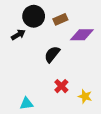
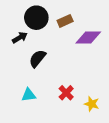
black semicircle: (52, 54) -> (37, 59), moved
cyan triangle: (26, 104) -> (29, 95), moved

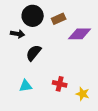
black arrow: (20, 38) -> (18, 34), turned 40
red cross: (66, 93) -> (60, 84), turned -32

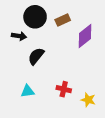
purple diamond: (80, 34) -> (85, 36), turned -40

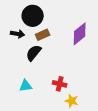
brown rectangle: (63, 20) -> (43, 35), moved
yellow star: (88, 100) -> (72, 101), moved

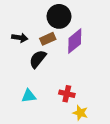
black circle: (33, 16) -> (59, 16), moved
purple diamond: (80, 34) -> (75, 41), moved

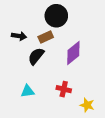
purple diamond: (75, 41) -> (73, 53), moved
yellow star: (80, 113) -> (87, 105), moved

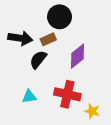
black arrow: (19, 36) -> (20, 38), size x1.5
red cross: (64, 89) -> (67, 94), size x1.6

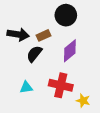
black circle: (60, 17) -> (66, 15), moved

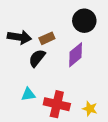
black circle: (66, 15) -> (84, 21), moved
red cross: (61, 85) -> (57, 104), moved

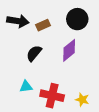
black arrow: (19, 37) -> (18, 21), moved
brown rectangle: (47, 38) -> (43, 25), moved

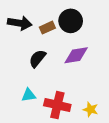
black circle: (77, 19) -> (71, 21), moved
purple diamond: (69, 50) -> (76, 55), turned 30

